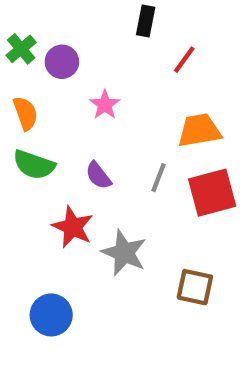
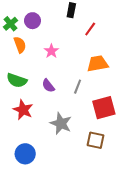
purple circle: (62, 62) -> (33, 21), moved
orange semicircle: (25, 113) -> (20, 45), moved
red square: (212, 193) -> (104, 108), moved
red star: (73, 227) -> (23, 110), moved

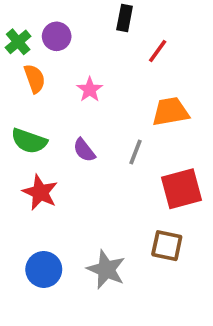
gray star: (61, 123) -> (106, 269), moved

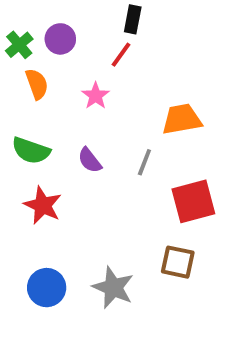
red line: (158, 51) -> (121, 55), moved

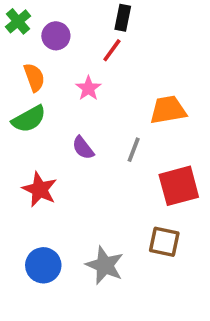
green cross: (19, 45) -> (18, 21), moved
green semicircle: (31, 151) -> (29, 119), moved, turned -48

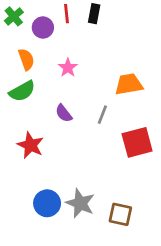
red line: (112, 50) -> (66, 14), moved, turned -42
brown square: (164, 242) -> (120, 214), moved
blue circle: (43, 265) -> (47, 203), moved

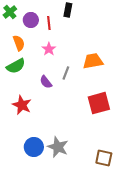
red line: (66, 14) -> (49, 23), moved
gray line: (102, 115) -> (66, 73), moved
brown square: (120, 214) -> (104, 158), moved

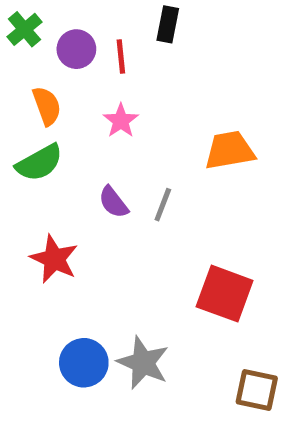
gray line: (66, 73) -> (163, 205), moved
red square: (99, 103) -> (225, 294), moved, turned 35

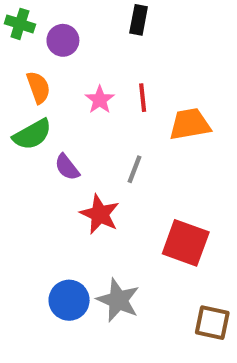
green cross: (25, 29) -> (20, 24), turned -32
red line: (121, 56) -> (143, 98), moved
purple semicircle: (113, 202) -> (67, 167), moved
red star: (54, 259) -> (100, 214), moved

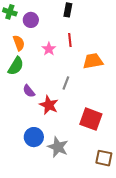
red line: (143, 98) -> (70, 40), moved
green semicircle: (32, 134) -> (16, 66), turned -30
purple semicircle: (67, 167) -> (29, 91), moved
blue circle: (69, 300) -> (34, 137), moved

